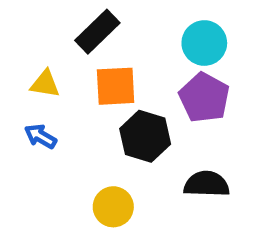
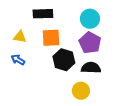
black rectangle: (97, 32) -> (43, 14), turned 42
black semicircle: (207, 184) -> (91, 68), moved
yellow circle: (113, 207) -> (81, 91), moved

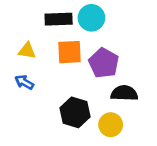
cyan circle: (90, 19) -> (91, 18), moved
purple pentagon: (90, 43) -> (104, 63), moved
black hexagon: (64, 60) -> (75, 112), moved

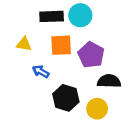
blue arrow: (24, 82) -> (41, 72), moved

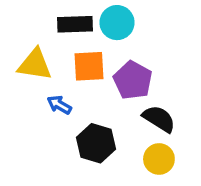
yellow triangle: (24, 44) -> (35, 65), size x1.5
black semicircle: (109, 81) -> (159, 119), turned 30
yellow circle: (97, 109) -> (159, 159), moved

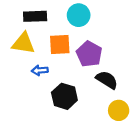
black rectangle: (75, 24) -> (35, 16), moved
blue arrow: (59, 105) -> (40, 70), turned -35
yellow circle: (159, 159) -> (119, 110), moved

